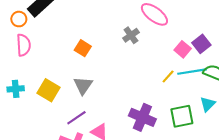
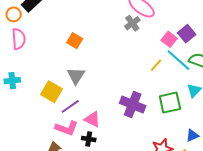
gray cross: (131, 35) -> (132, 23), moved
cyan line: (192, 72) -> (178, 60), turned 52
yellow square: (48, 90) -> (51, 92), moved

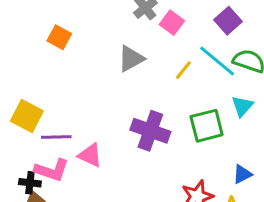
pink square: (169, 39) -> (172, 23), moved
gray triangle: (76, 76) -> (131, 59), moved, turned 30
purple line: (70, 106) -> (56, 137), turned 36
black cross: (89, 139) -> (30, 183), moved

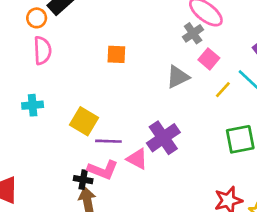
pink square: (172, 23) -> (209, 59), moved
orange square: (59, 37) -> (116, 54), turned -30
purple cross: (150, 131) -> (163, 138), moved, turned 32

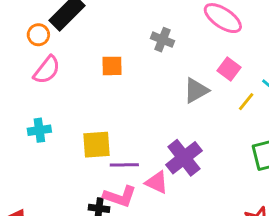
gray cross: (193, 33) -> (162, 40), moved, turned -30
pink semicircle: (42, 50) -> (47, 70), turned 44
orange square: (116, 54) -> (112, 66), moved
yellow square: (84, 121) -> (96, 145), turned -32

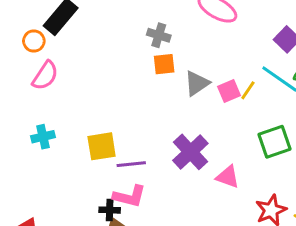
orange square: (112, 66) -> (164, 64), moved
pink square: (229, 69) -> (229, 91), moved, turned 35
pink triangle: (157, 182) -> (228, 177), moved

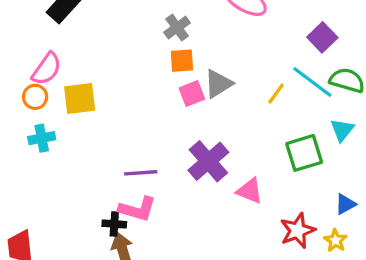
gray cross: (159, 35) -> (177, 28), turned 35
orange circle: (34, 41) -> (35, 97), moved
pink square: (229, 91) -> (192, 94), moved
yellow square: (102, 146) -> (80, 99), moved

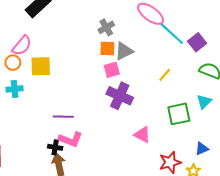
cyan line: (312, 82) -> (172, 34), moved
gray triangle: (218, 84) -> (124, 51), moved
purple cross: (208, 161) -> (120, 96), moved, turned -30
purple line: (141, 173) -> (63, 117), moved

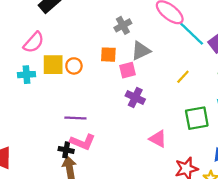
orange square: (107, 48) -> (108, 55), moved
orange circle: (13, 63) -> (74, 66), moved
cyan cross: (15, 89) -> (27, 75), moved
purple cross: (120, 96) -> (135, 98), size x0.7

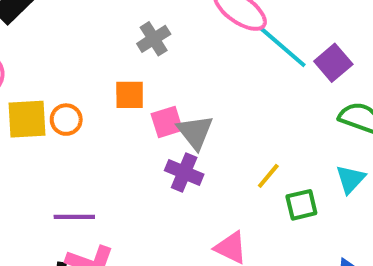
gray triangle: (141, 51) -> (195, 132), moved, turned -40
yellow line: (183, 77) -> (268, 176), moved
green square: (197, 118) -> (301, 205), size x0.7

